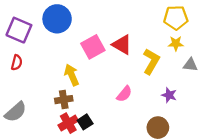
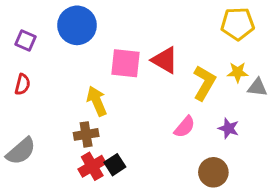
purple square: (19, 30) -> (25, 40), size x0.6
yellow star: (176, 43) -> (238, 72), moved
pink square: (93, 47) -> (125, 63), turned 35
pink semicircle: (124, 94) -> (185, 127), moved

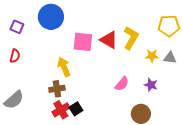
yellow pentagon: (238, 24) -> (169, 26), moved
yellow star: (238, 72) -> (152, 56), moved
yellow L-shape: (204, 83) -> (131, 38), moved

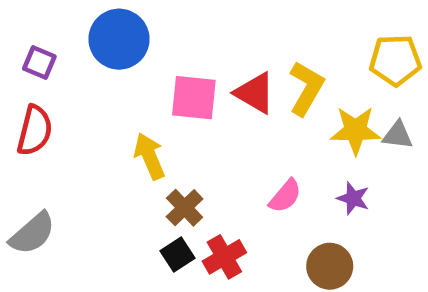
red semicircle: (15, 56) -> (35, 130), size x1.5
yellow star: (152, 56) -> (355, 130), size x1.5
brown cross: (57, 89) -> (185, 208), moved, turned -35
red cross: (61, 110) -> (224, 257), moved

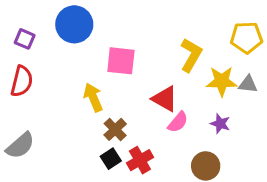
red triangle: (255, 93) -> (165, 99), moved

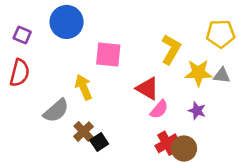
brown cross: (115, 129) -> (84, 132), moved
gray semicircle: (20, 146) -> (56, 111), moved
red cross: (140, 160) -> (167, 143), moved

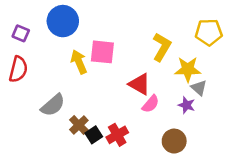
gray triangle: (222, 75) -> (199, 88), moved, turned 35
yellow arrow: (84, 87) -> (79, 62), moved
red cross: (167, 143) -> (117, 135), moved

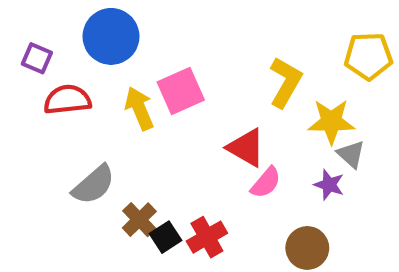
pink square: (102, 52) -> (181, 91), turned -30
red semicircle: (18, 69) -> (67, 100), moved, turned -110

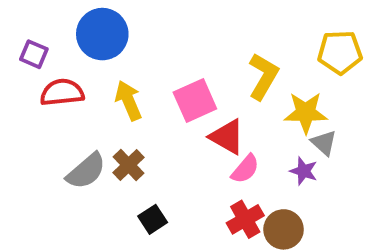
pink square: (181, 91) -> (195, 101), moved
brown cross: (139, 220) -> (128, 165), moved
red cross: (207, 237) -> (245, 219), moved

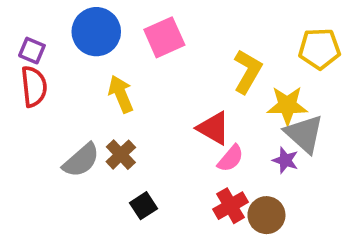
red semicircle: (62, 92) -> (34, 87), moved, turned 90
pink square: (195, 101) -> (164, 37), moved
gray triangle: (324, 143) -> (304, 134), size x1.6

